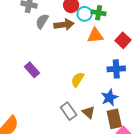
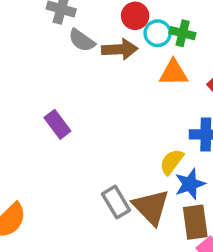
gray semicircle: (42, 21) -> (82, 40), turned -91
yellow semicircle: (78, 80) -> (172, 162), moved
brown triangle: (89, 112) -> (151, 207), size x1.6

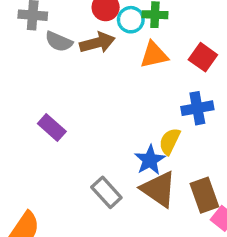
blue star: (190, 184) -> (150, 160), moved
gray rectangle: (116, 202) -> (106, 192), moved

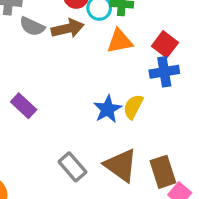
blue cross: (197, 108) -> (164, 72), moved
yellow semicircle: (170, 141) -> (133, 107), moved
blue star: (150, 160) -> (108, 109), moved

